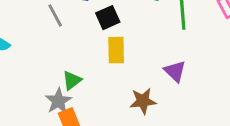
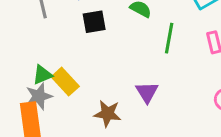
yellow rectangle: (116, 50) -> (65, 82), moved, turned -56
gray star: (58, 101) -> (39, 96), moved

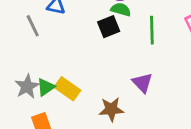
black square: (94, 22) -> (109, 27), moved
gray star: (39, 96) -> (27, 86), moved

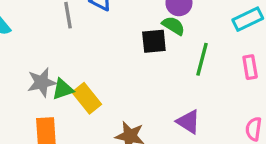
purple triangle: (142, 83) -> (188, 122), moved, turned -30

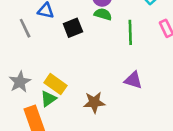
black square: (154, 41) -> (73, 28), moved
green triangle: (63, 89) -> (48, 99), moved

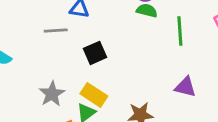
gray line: (25, 28) -> (56, 30), turned -66
black square: (73, 28) -> (95, 53), moved

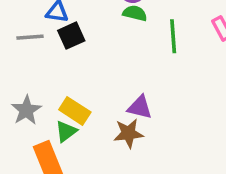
black square: (95, 53) -> (71, 36), moved
purple triangle: (185, 87) -> (140, 107), moved

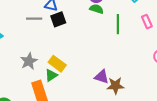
purple triangle: (140, 107) -> (102, 77), moved
brown star: (128, 133) -> (115, 86), moved

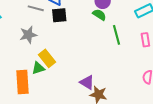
green line: (118, 24) -> (117, 35), turned -30
gray star: (29, 61) -> (28, 35), moved

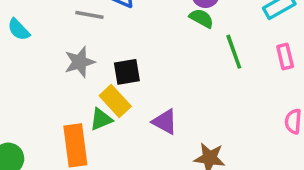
black square: (59, 15) -> (127, 72), moved
purple triangle: (87, 82) -> (165, 122), moved

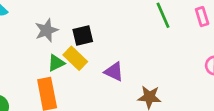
green triangle: (101, 119) -> (56, 63), moved

